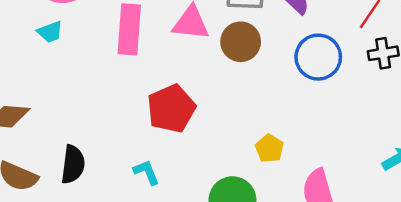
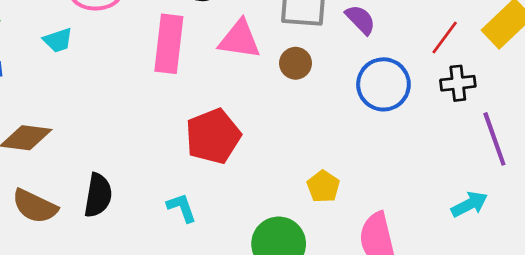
cyan trapezoid: (50, 32) -> (58, 40), moved
brown circle: (241, 42) -> (296, 63), size x0.7

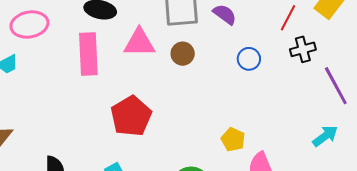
blue circle: (383, 84) -> (249, 59), size x0.6
yellow pentagon: (323, 186) -> (233, 140), moved

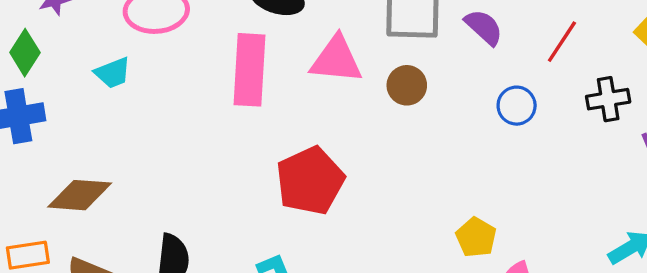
red line: (288, 18) -> (562, 42), moved

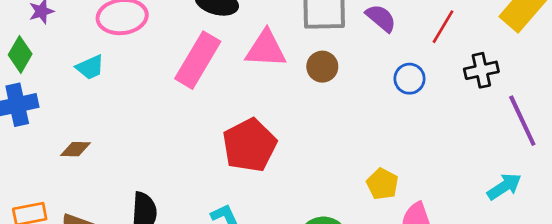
pink rectangle: (250, 70) -> (198, 60), turned 30
brown diamond: (80, 195) -> (76, 149), moved, size x0.6

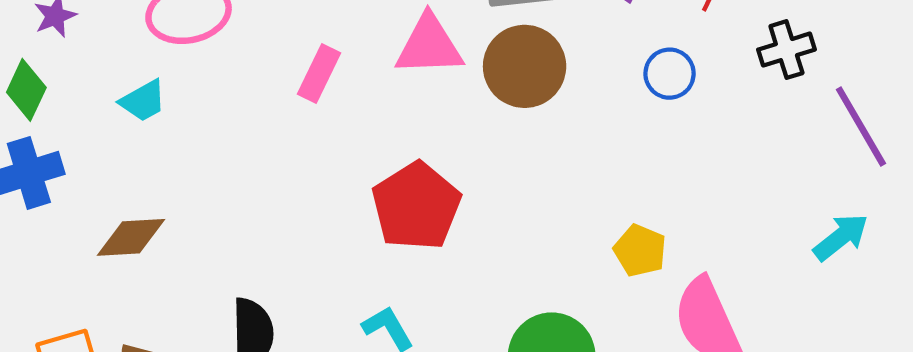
pink rectangle: (198, 60) -> (319, 73), size x0.6
brown circle: (322, 67) -> (525, 66), size x1.6
brown diamond: (76, 149) -> (131, 237), size x1.4

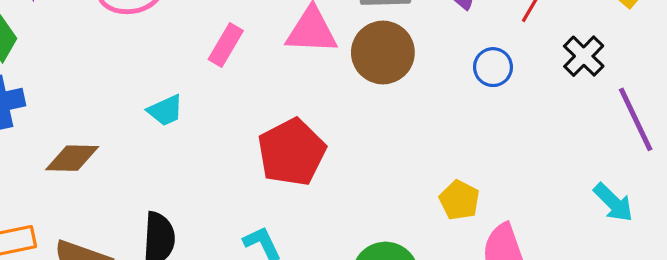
black cross: (786, 50) -> (584, 56), turned -33
cyan trapezoid: (143, 101) -> (165, 110), moved
cyan arrow: (841, 237) -> (613, 202), turned 78

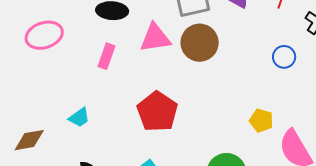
blue circle: (493, 67) -> (284, 57), moved
cyan trapezoid: (165, 110) -> (79, 118), moved

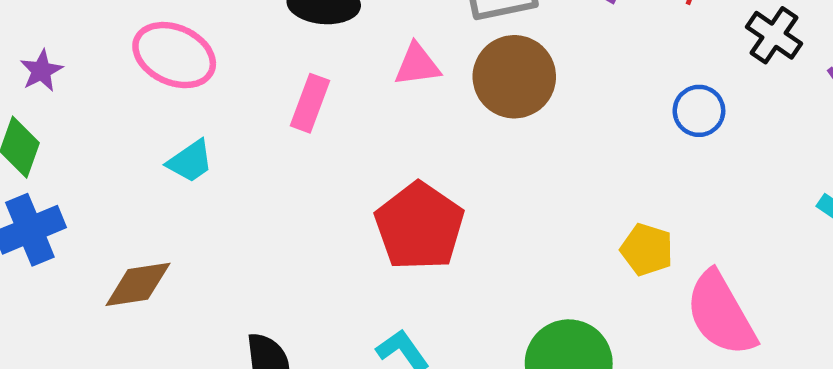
pink ellipse: (44, 35) -> (174, 55), turned 42
pink triangle: (155, 38) -> (417, 65), size x0.7
cyan trapezoid: (79, 118) -> (190, 161), moved

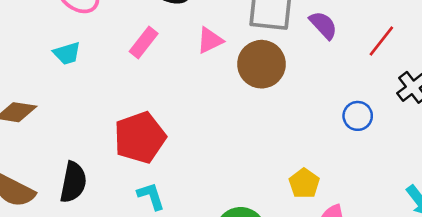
pink triangle: (417, 65) -> (210, 40), turned -36
red pentagon: (419, 226) -> (140, 137), moved

